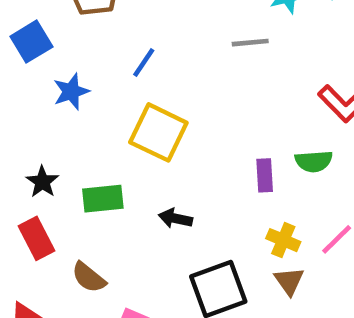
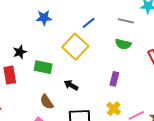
blue line: (144, 63) -> (88, 23), moved
green semicircle: (314, 161) -> (123, 44), moved
brown semicircle: (89, 277) -> (47, 102), moved

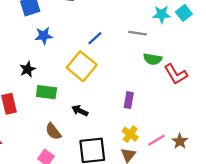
green semicircle: (123, 44) -> (153, 59), moved
black star: (20, 52) -> (28, 69), moved

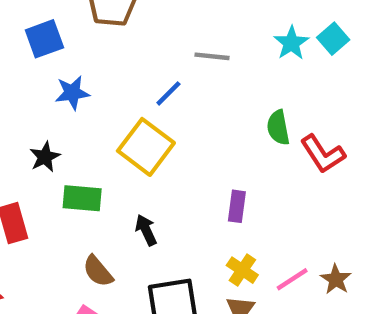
cyan star: (162, 14) -> (291, 43), turned -30
gray line: (138, 33) -> (212, 56), moved
green semicircle: (153, 59) -> (278, 128), turned 72
black arrow: (80, 111) -> (146, 230), turned 42

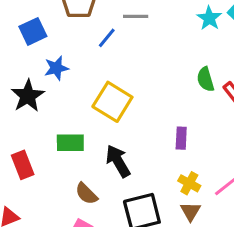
gray line: (212, 56) -> (136, 16), moved
blue line: (168, 93) -> (107, 38), moved
black star: (45, 157) -> (28, 96), moved, size x1.5
black arrow: (146, 230) -> (118, 161), size x1.5

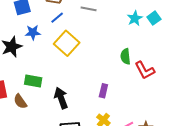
blue line: (107, 38) -> (57, 18), moved
yellow square: (112, 102) -> (67, 43), moved
brown semicircle: (86, 194) -> (20, 101), moved

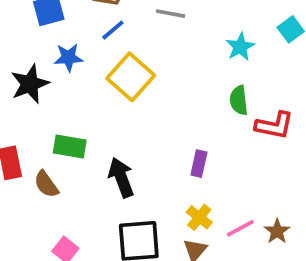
cyan star: (135, 18) -> (240, 47), moved
red L-shape: (145, 70) -> (274, 125), turned -50

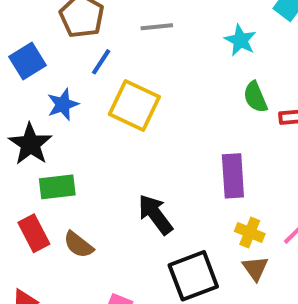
green rectangle: (70, 147) -> (57, 187), moved
purple rectangle: (199, 164) -> (233, 176), size x1.5

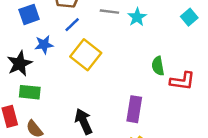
cyan star: (240, 40) -> (137, 17), moved

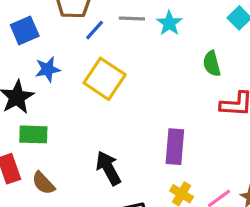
blue line: (72, 25) -> (95, 30), moved
green semicircle: (158, 66) -> (212, 64), moved

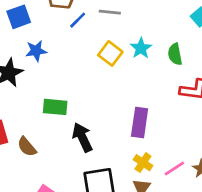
cyan star: (169, 23) -> (141, 48), moved
yellow square: (105, 79) -> (110, 53), moved, size x0.7
green rectangle: (33, 134) -> (55, 107), moved

